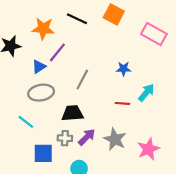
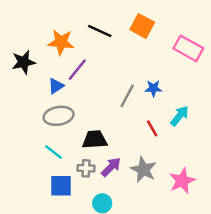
gray line: (82, 80) -> (127, 96), moved
red line: (122, 103) -> (152, 128), turned 56
cyan line: (26, 122) -> (54, 152), moved

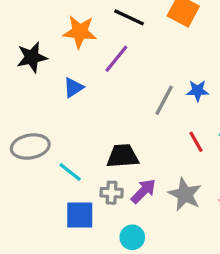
purple line: (77, 70) -> (116, 59), moved
gray ellipse: (59, 116) -> (30, 146), moved

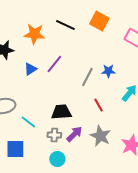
purple line: (116, 59) -> (54, 64), moved
red line: (196, 142) -> (98, 105), moved
blue square: (80, 215) -> (15, 149), moved
cyan circle: (132, 237) -> (57, 159), moved

